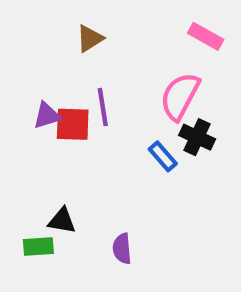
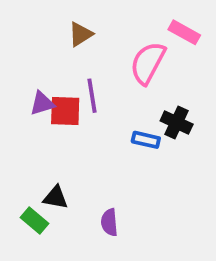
pink semicircle: (180, 96) -> (148, 63), moved
blue rectangle: (163, 156) -> (146, 140), turned -36
green rectangle: (38, 246) -> (34, 220), turned 44

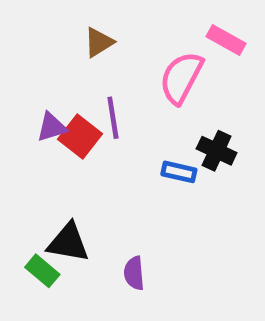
red square: (65, 111) -> (80, 137), turned 36
black triangle: (56, 197) -> (68, 243), size x1.4

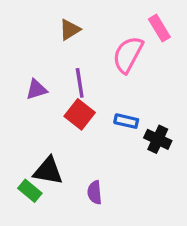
pink rectangle: (226, 40) -> (159, 28), turned 30
red square: (80, 137) -> (80, 114), moved
black cross: (217, 151) -> (158, 139), moved

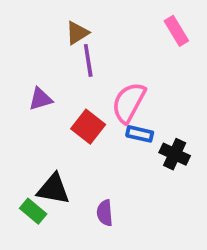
pink semicircle: (128, 55) -> (129, 103), moved
purple line: (80, 83) -> (88, 60), moved

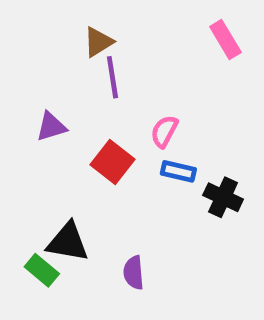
pink semicircle: (129, 103) -> (164, 131), size x0.6

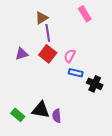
pink rectangle: (225, 40) -> (85, 14), moved
red square: (112, 162) -> (48, 54), moved
black triangle: (68, 242) -> (41, 110), moved

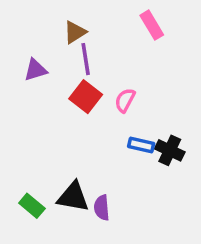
purple triangle: (22, 54) -> (36, 70), moved
blue rectangle: (76, 73) -> (141, 145), moved

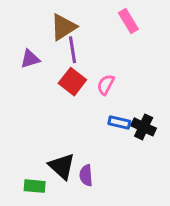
brown triangle: (75, 32) -> (63, 27), size x1.4
black triangle: (73, 197) -> (62, 166), turned 32
green rectangle: (32, 206) -> (35, 186), moved, turned -35

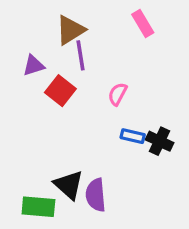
red square: (72, 82) -> (60, 91), moved
purple semicircle: (86, 175) -> (96, 195), size x1.4
green rectangle: (35, 186) -> (38, 207), size x1.4

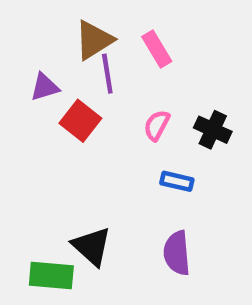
pink rectangle: (143, 23) -> (157, 49), moved
black cross: (160, 141) -> (213, 130), moved
purple semicircle: (96, 195) -> (177, 253), moved

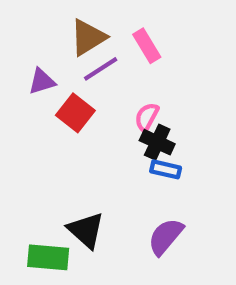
purple line: (107, 74) -> (101, 69), turned 66
black cross: (213, 130) -> (157, 142), moved
purple semicircle: (177, 253) -> (166, 237), turned 45

